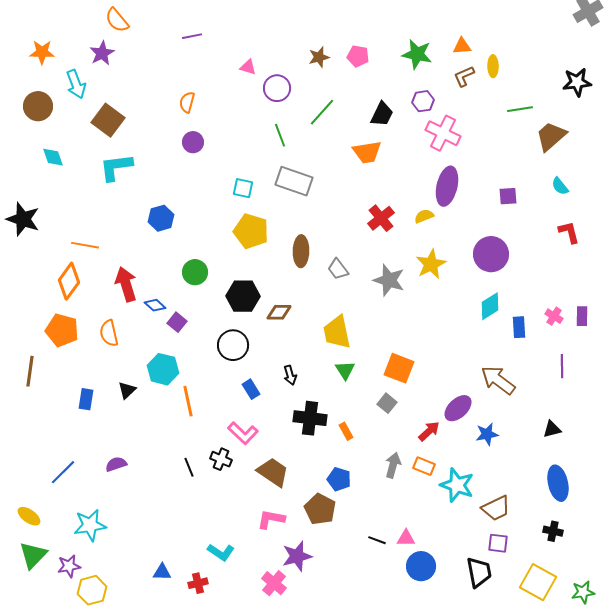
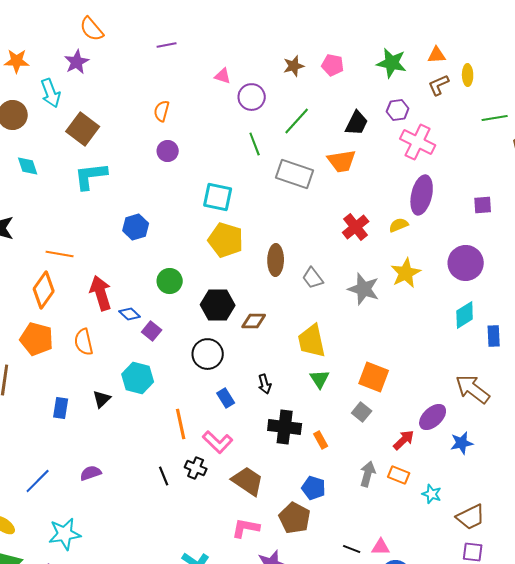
gray rectangle: (294, 181) -> (295, 174), moved
cyan square: (243, 188) -> (218, 197), size x1.4
orange line: (188, 401) -> (181, 424), moved
cyan star: (457, 485) -> (432, 494), size x0.6

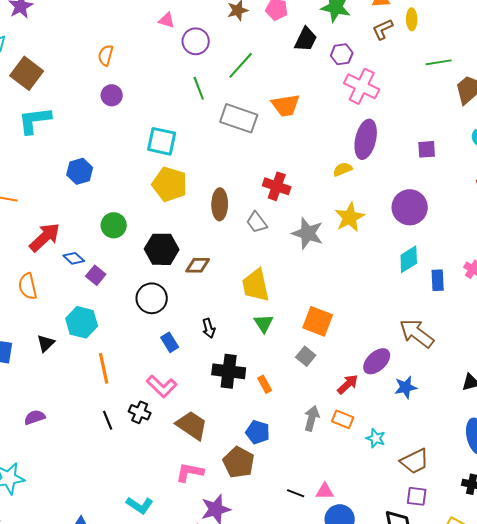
black trapezoid: (357, 123) -> (306, 39), moved
red cross: (356, 227) -> (277, 186), moved, turned -32
red arrow: (101, 293) -> (45, 237), turned 64
orange line: (181, 424) -> (104, 368), moved

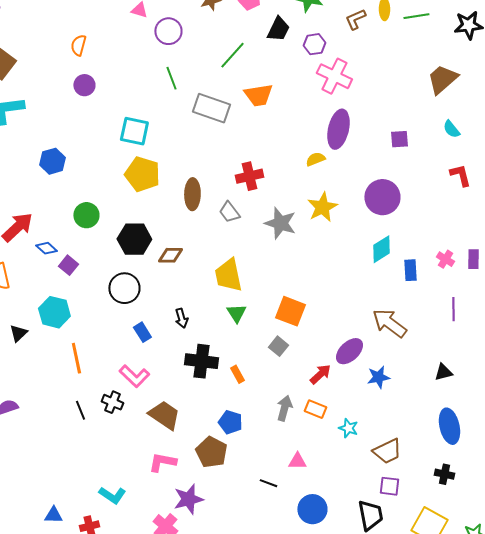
green line: (439, 62) -> (416, 16), moved
green line: (241, 65) -> (232, 55), moved
red cross: (277, 186) -> (249, 176), turned -32
pink triangle: (325, 491) -> (297, 461), moved

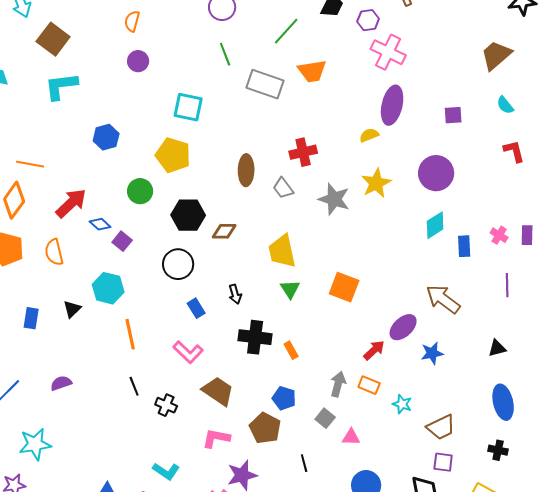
yellow pentagon: (142, 174) -> (173, 155), moved
gray square: (278, 346) -> (325, 418), moved
black cross: (112, 402) -> (166, 405), moved
black line: (268, 483) -> (304, 463), moved, turned 54

